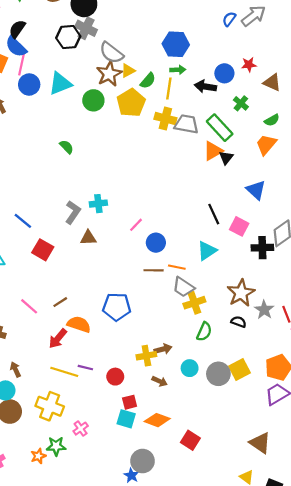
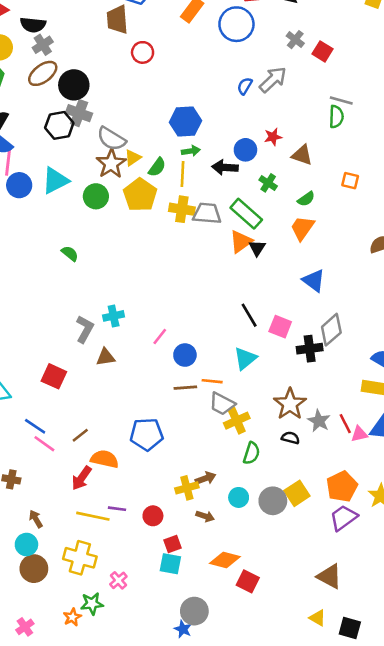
blue triangle: (256, 190) -> (314, 280), moved
blue line: (23, 221) -> (35, 426), moved
orange diamond: (157, 420) -> (225, 560), moved

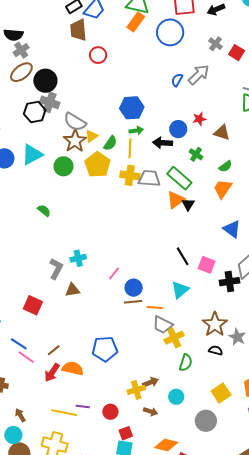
brown line: (185, 388) -> (133, 302), moved
red arrow: (82, 478) -> (52, 373), moved
gray circle: (273, 501) -> (206, 421), moved

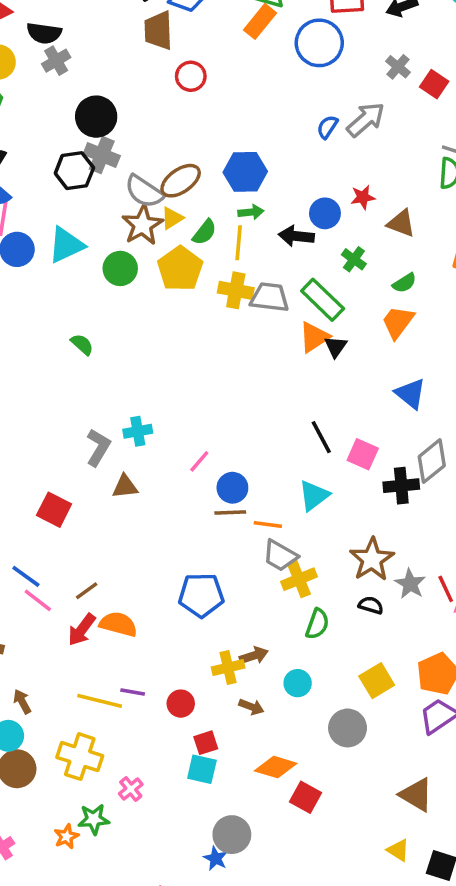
brown ellipse: (21, 72) -> (181, 181), moved
blue pentagon: (105, 349) -> (201, 595), moved

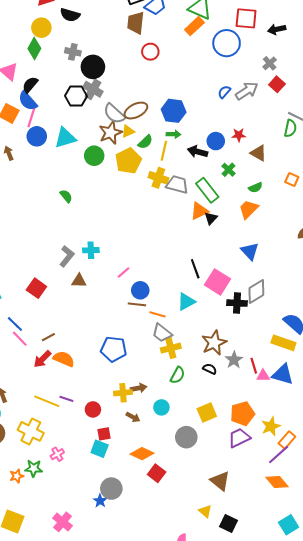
gray cross: (56, 61) -> (73, 52), moved, turned 35
red square: (434, 84) -> (277, 84), moved
pink square: (363, 454) -> (217, 282), size x1.4

